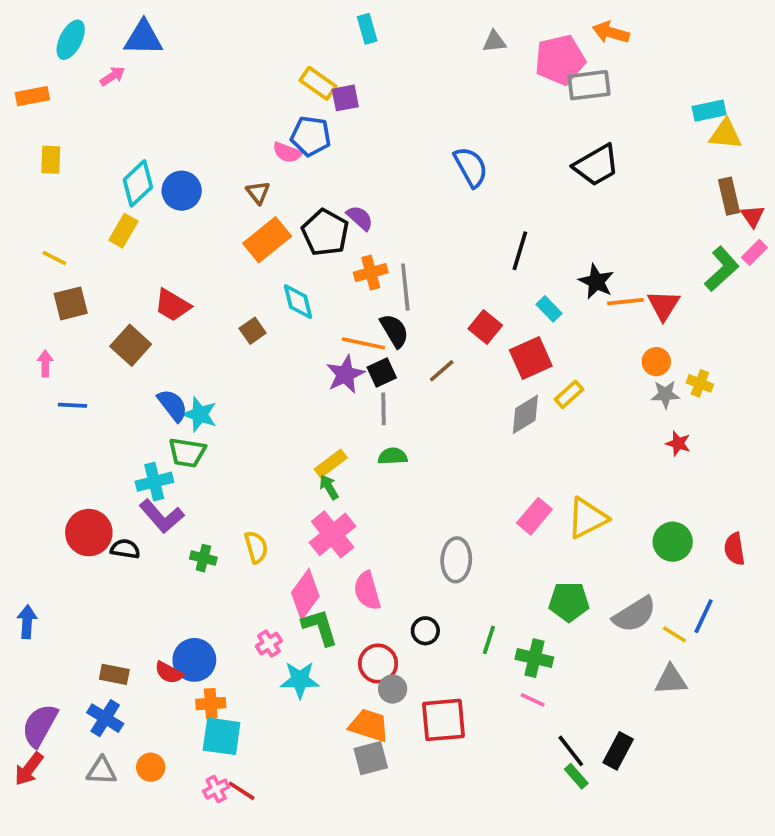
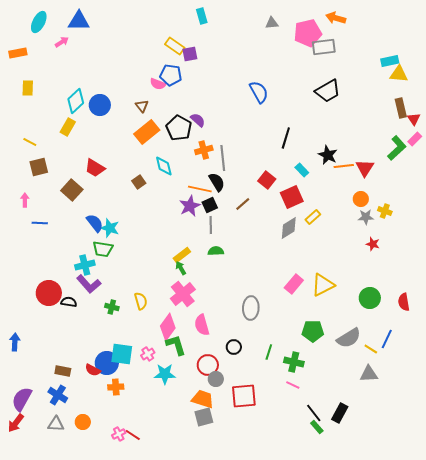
cyan square: (222, 736) -> (122, 354), moved

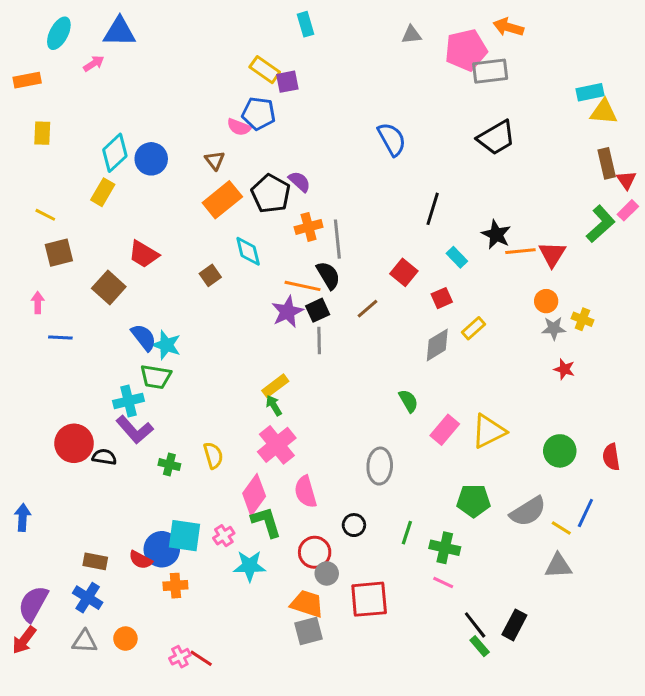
red square: (292, 197) -> (442, 298), size x0.6
green semicircle: (216, 251) -> (408, 401), moved, turned 63

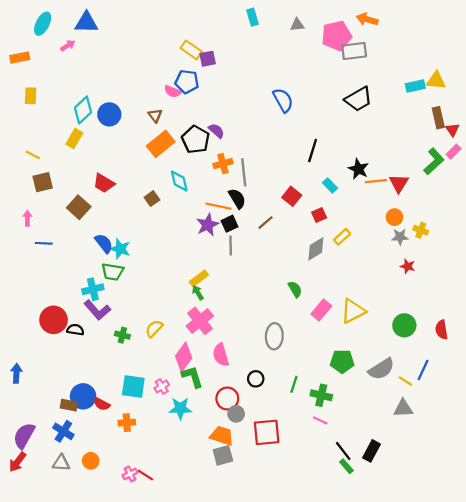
cyan rectangle: (306, 24) -> (252, 17), moved
cyan rectangle: (590, 92) -> (415, 86), moved
yellow semicircle: (213, 455) -> (154, 329), turned -120
blue circle: (162, 549) -> (83, 396), moved

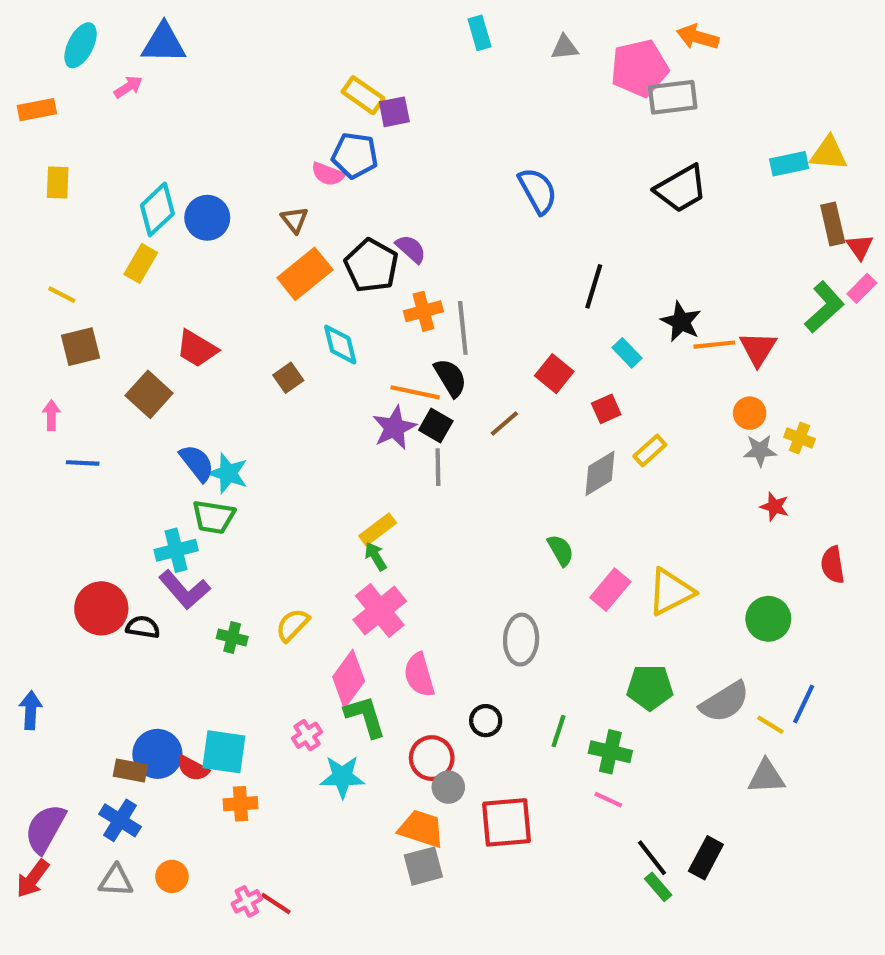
black square: (229, 224) -> (436, 426), turned -35
red semicircle: (441, 330) -> (833, 565), moved
cyan square: (133, 387) -> (224, 752), moved

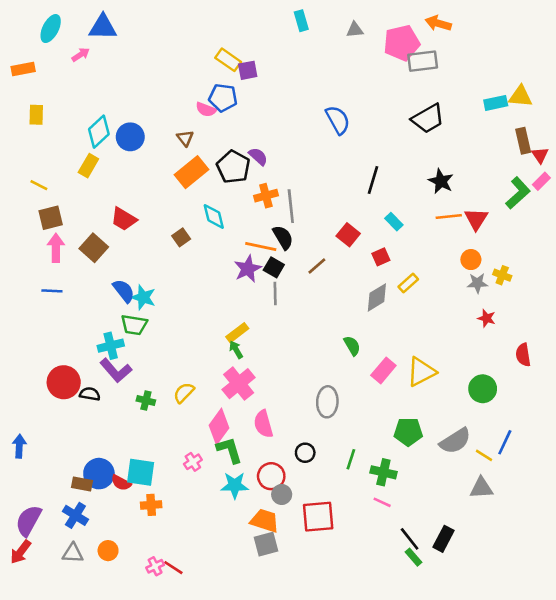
black star: (681, 322) -> (441, 181), moved
pink arrow: (51, 415) -> (56, 248), moved, size x1.5
cyan star: (342, 777) -> (235, 485), moved

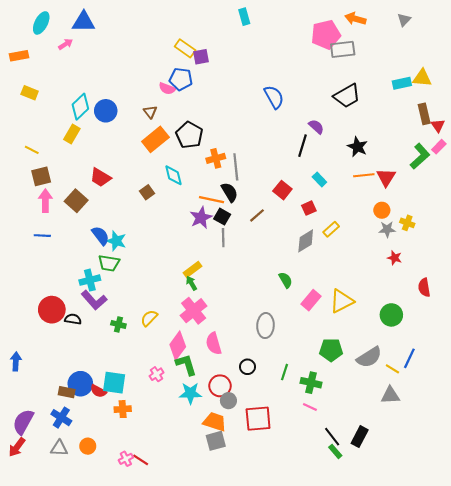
gray triangle: (355, 30) -> (404, 20), moved, turned -40
yellow rectangle: (36, 115) -> (30, 93), turned -70
purple semicircle: (258, 156) -> (316, 127), moved

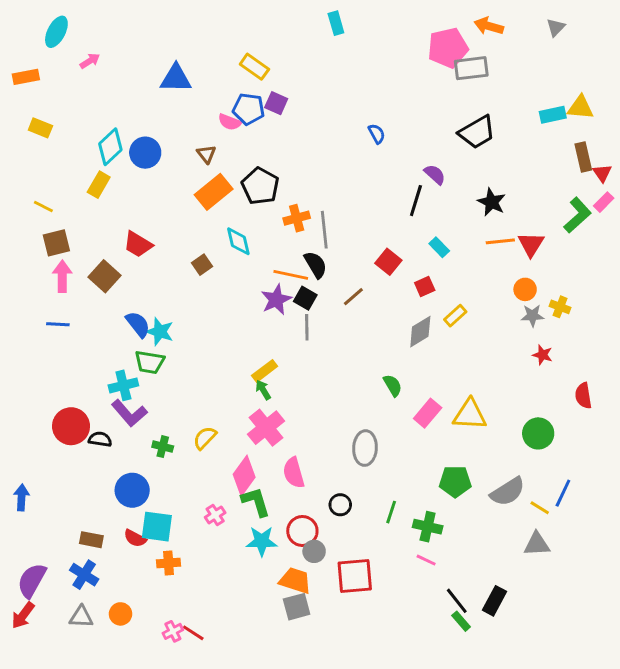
blue triangle: (84, 22) -> (176, 78), moved
purple square: (201, 57) -> (276, 103), moved, turned 35
blue semicircle: (274, 97) -> (377, 134), size x0.6
yellow triangle: (342, 301) -> (470, 415), turned 30
blue circle: (80, 384) -> (132, 490), moved

